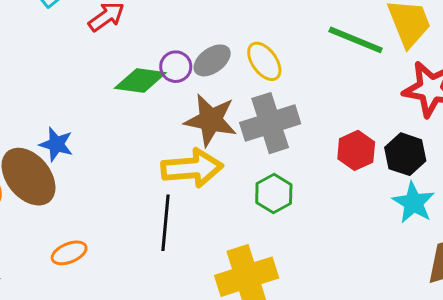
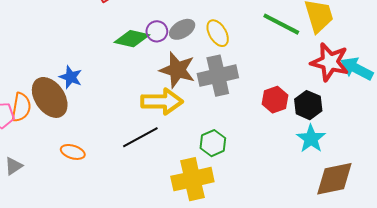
green hexagon: (274, 194) -> (213, 143), moved
black line: (165, 223) -> (140, 137), turned 51
orange ellipse: (69, 253) -> (73, 152), turned 35

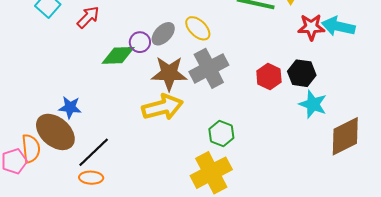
red star: (330, 62) -> (311, 27), size x0.7
black line: (140, 137) -> (94, 152), moved

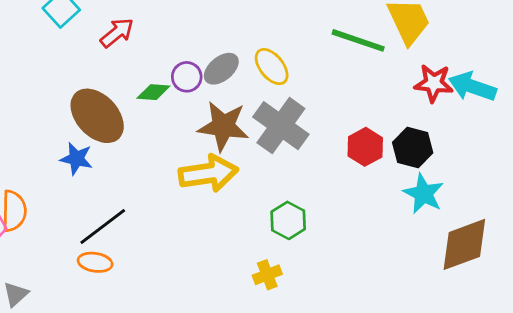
green diamond: (118, 55) -> (153, 92), size x0.7
gray cross: (209, 68) -> (281, 126), turned -33
brown ellipse: (55, 132) -> (97, 116), moved
yellow cross: (211, 173) -> (267, 275), size x0.5

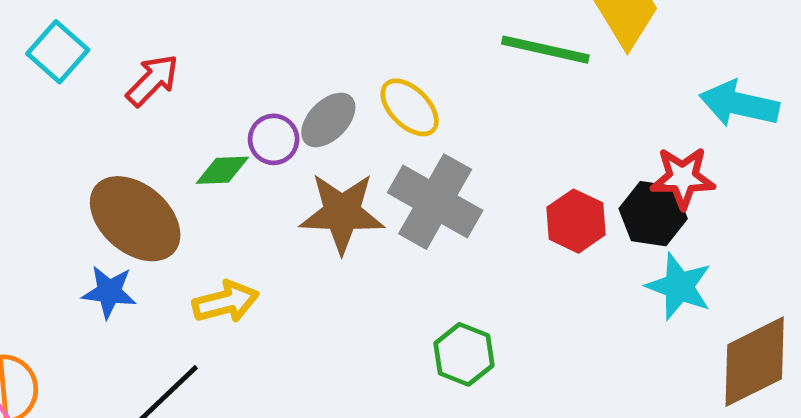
red star: (434, 83) -> (683, 178), moved
yellow arrow: (208, 173) -> (226, 302), moved, size x0.7

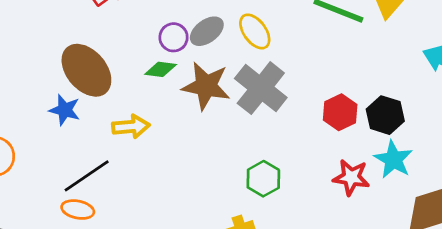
green diamond: (222, 170) -> (161, 69), moved
red star: (683, 178) -> (351, 177), moved

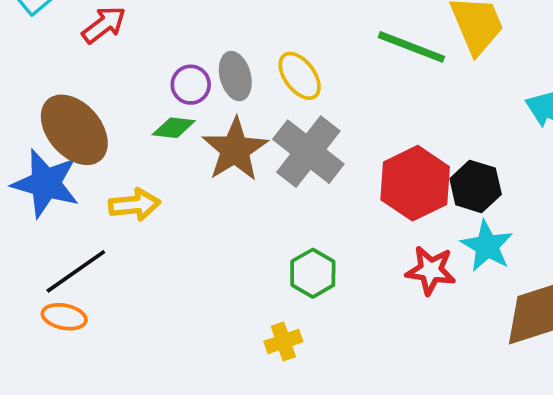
gray ellipse: (207, 31) -> (235, 76), turned -68
brown star: (206, 86) -> (235, 150), turned 30
blue star: (65, 110) -> (46, 183), size x1.6
red hexagon: (340, 112) -> (415, 183), size x1.5

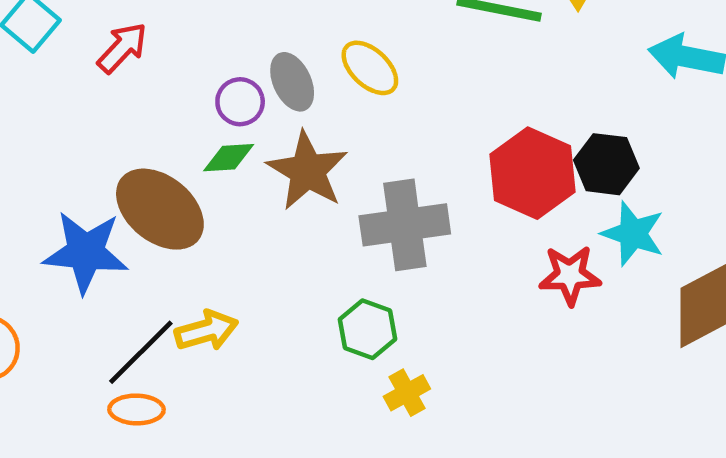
brown ellipse: (74, 130) -> (160, 209), moved
gray cross: (308, 152) -> (405, 225), moved, turned -36
yellow arrow: (135, 205) -> (206, 331), moved
green hexagon: (313, 273) -> (367, 329), moved

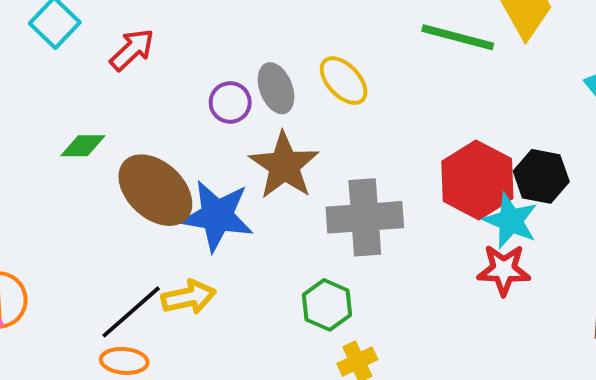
green diamond: (229, 158) -> (83, 146), moved
cyan star: (633, 234) -> (511, 221), moved
blue star: (86, 252) -> (217, 216), moved

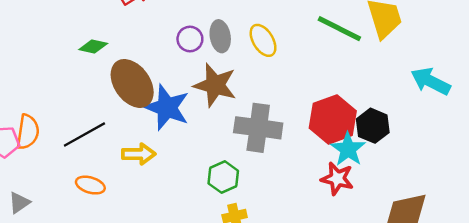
brown star: (284, 165) -> (215, 85), turned -30
black line: (131, 312) -> (84, 134), moved

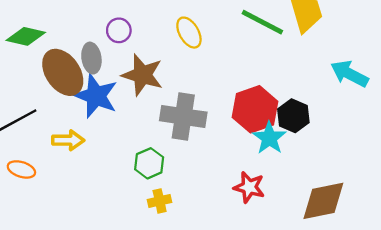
gray ellipse: (220, 36) -> (91, 58), moved
green diamond: (93, 46) -> (26, 36), size x1.4
red star: (337, 179) -> (249, 187), moved

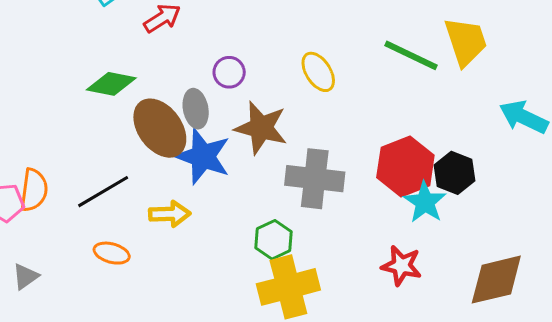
yellow cross: (160, 201) -> (288, 287), size x2.0

